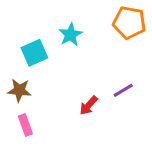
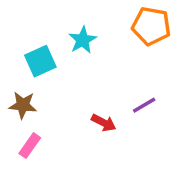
red arrow: (89, 105) -> (104, 123), turned -105
pink rectangle: (25, 125) -> (30, 146), turned 55

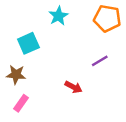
cyan star: (83, 40) -> (58, 16), moved
purple line: (144, 105) -> (100, 61), moved

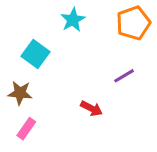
orange pentagon: (107, 18) -> (133, 23), turned -30
cyan square: (28, 43) -> (36, 54), turned -30

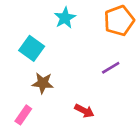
brown star: (20, 93) -> (43, 83), moved
red arrow: (91, 108) -> (84, 111), moved

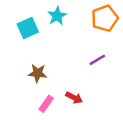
cyan square: (32, 48) -> (28, 28), moved, turned 30
pink rectangle: (23, 115) -> (46, 104), moved

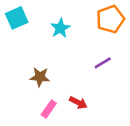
cyan star: (57, 16) -> (60, 28), moved
cyan square: (28, 28) -> (17, 18), moved

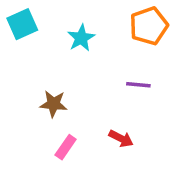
purple line: (103, 63) -> (138, 85), turned 36
red arrow: (78, 103) -> (121, 138), moved

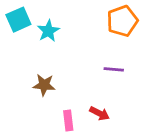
cyan star: (81, 38) -> (48, 31), moved
pink rectangle: (66, 147) -> (68, 120), moved, turned -42

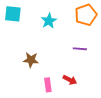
cyan square: (18, 20) -> (13, 14), turned 30
cyan star: (48, 31) -> (49, 21), moved

